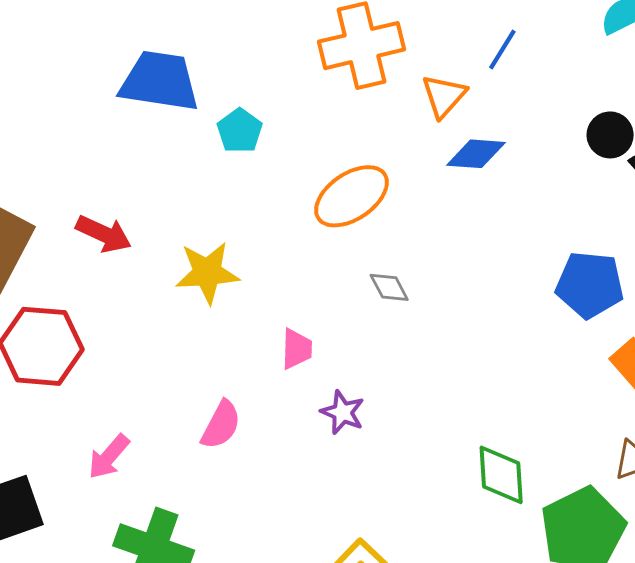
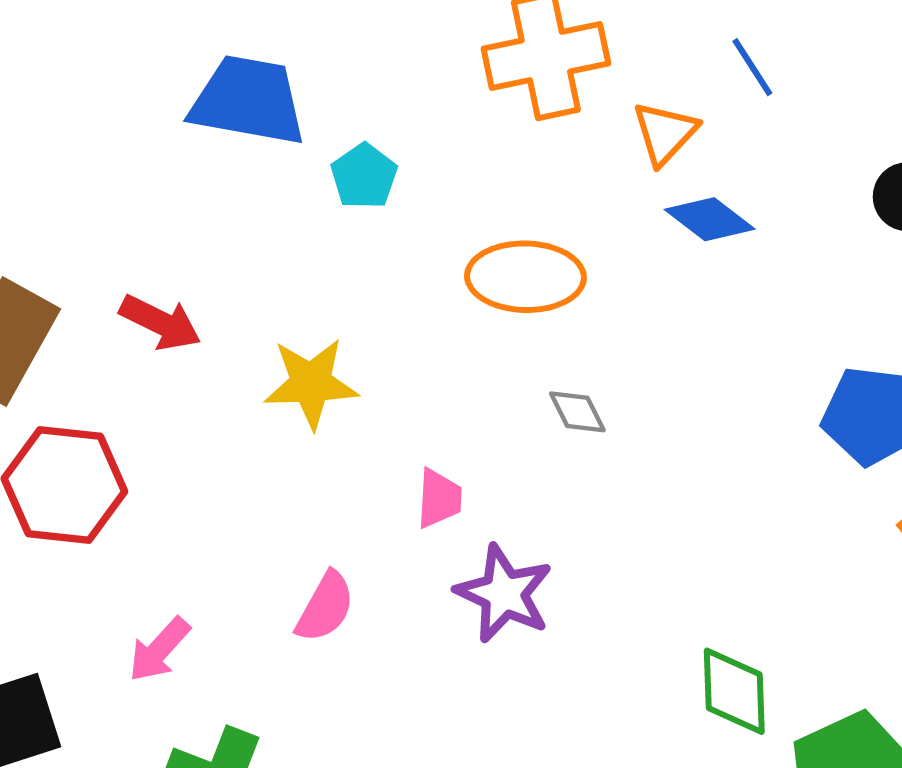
blue line: (502, 50) -> (752, 67), turned -66
blue diamond: (476, 154) -> (710, 219), turned 32
orange ellipse: (351, 196) -> (525, 277), turned 34
purple star: (343, 412) -> (504, 594), size x1.5

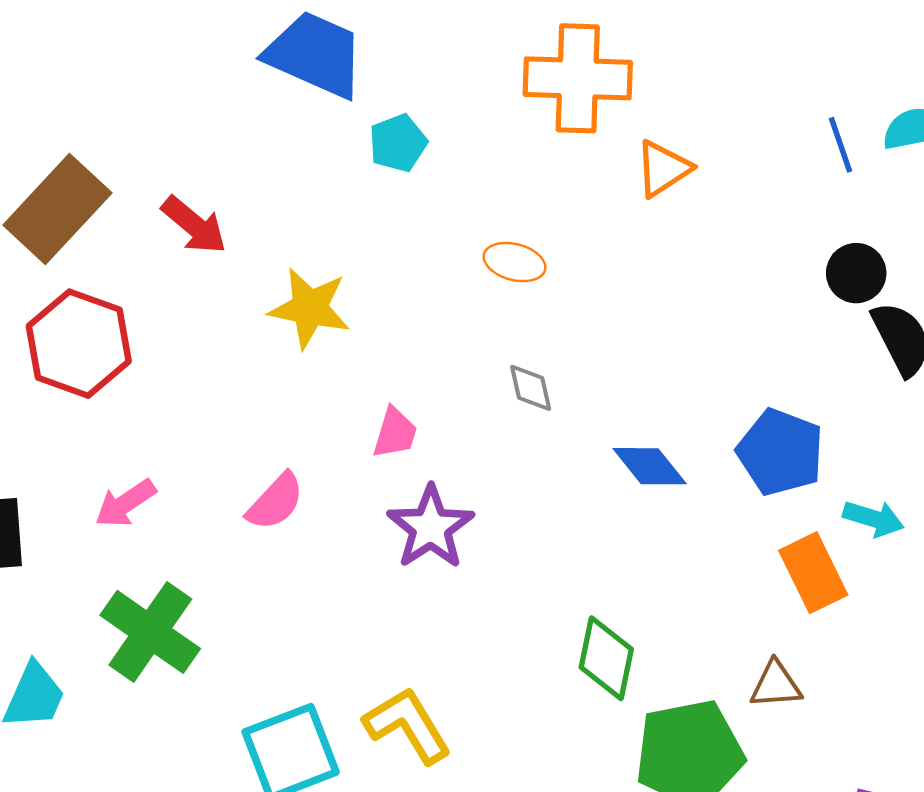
blue line: (752, 67) -> (840, 145), moved
blue diamond: (710, 219) -> (650, 466), moved
orange ellipse: (525, 277) -> (515, 262), size x0.6

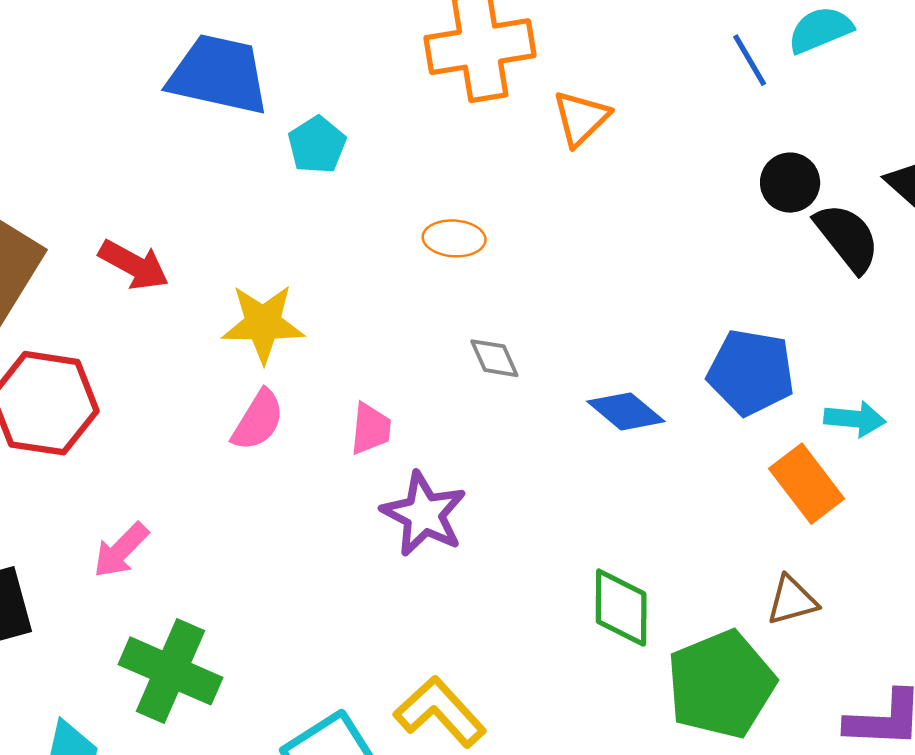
pink semicircle: (275, 502) -> (258, 420), moved

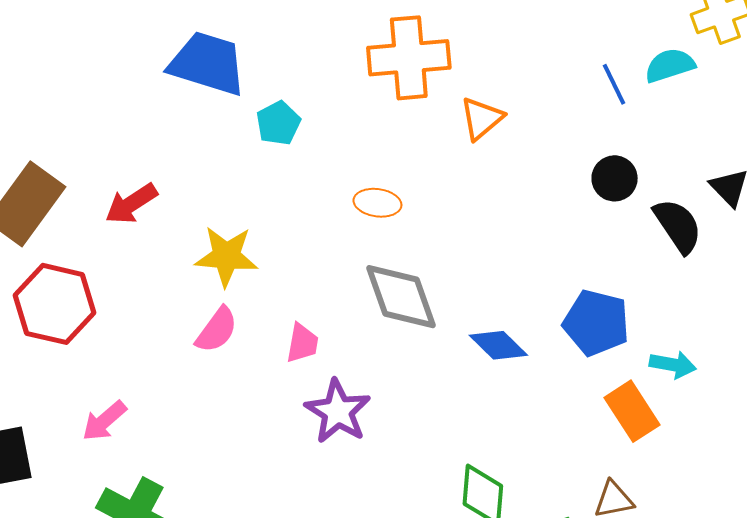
black circle: (790, 183) -> (615, 178), moved
red arrow: (134, 265) -> (131, 204), turned 114
gray diamond: (494, 358) -> (401, 297), size x2.0

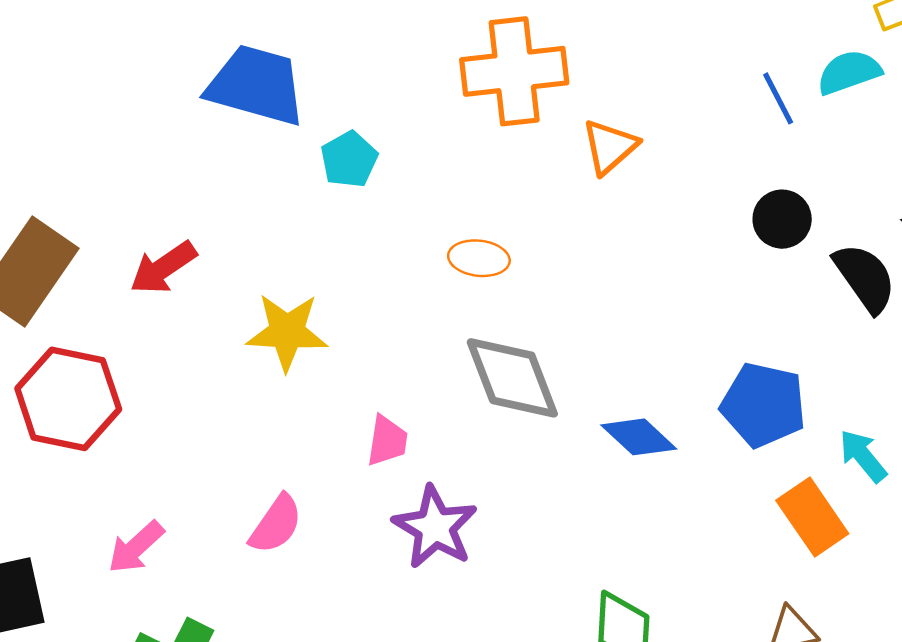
pink semicircle: (217, 330) -> (276, 524), moved
cyan arrow: (673, 365) -> (863, 456), turned -138

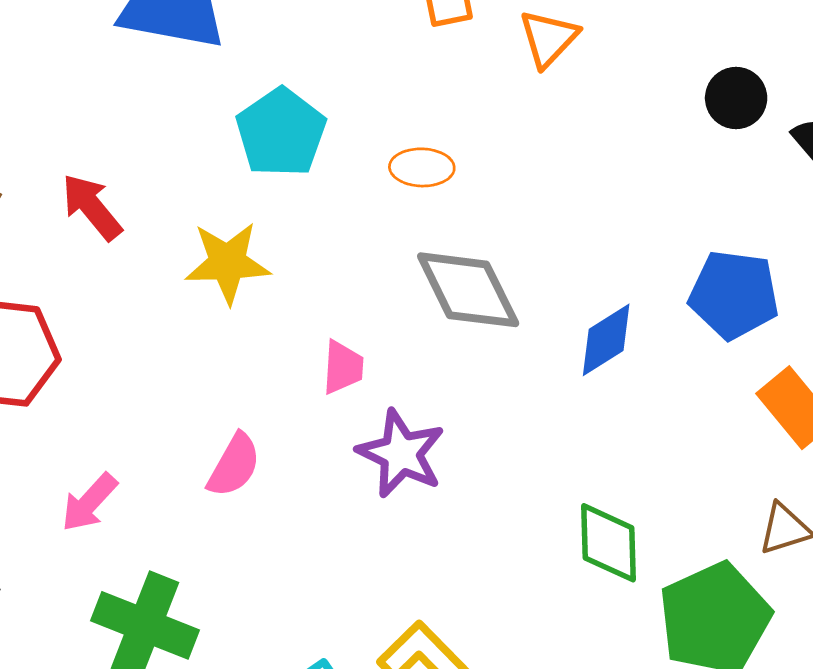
cyan pentagon: (349, 159) -> (281, 132), moved, size x1.5
red arrow: (163, 268) -> (92, 207), turned 90
blue diamond: (639, 437) -> (606, 340), turned -70

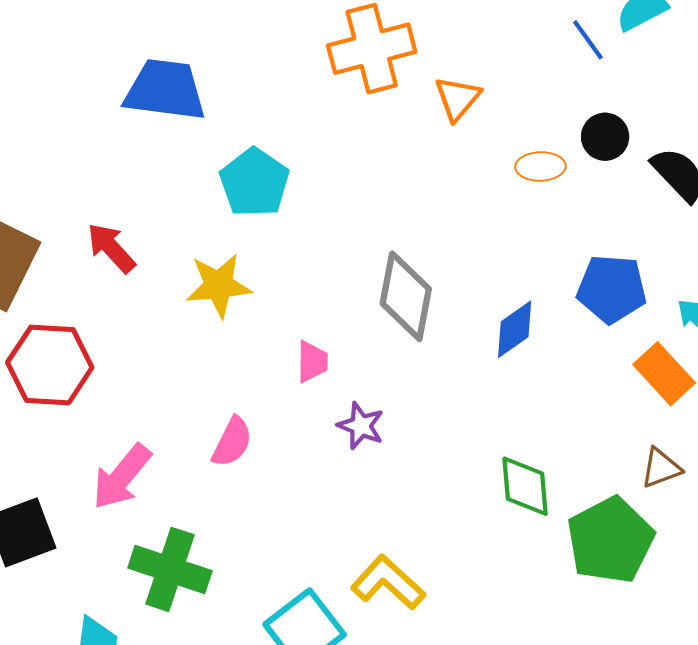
orange ellipse: (422, 167) -> (540, 166), moved
gray diamond: (468, 290) -> (406, 296), turned 40
purple star: (401, 454) -> (361, 426), size x0.7
pink arrow: (89, 502) -> (122, 477), size x1.4

